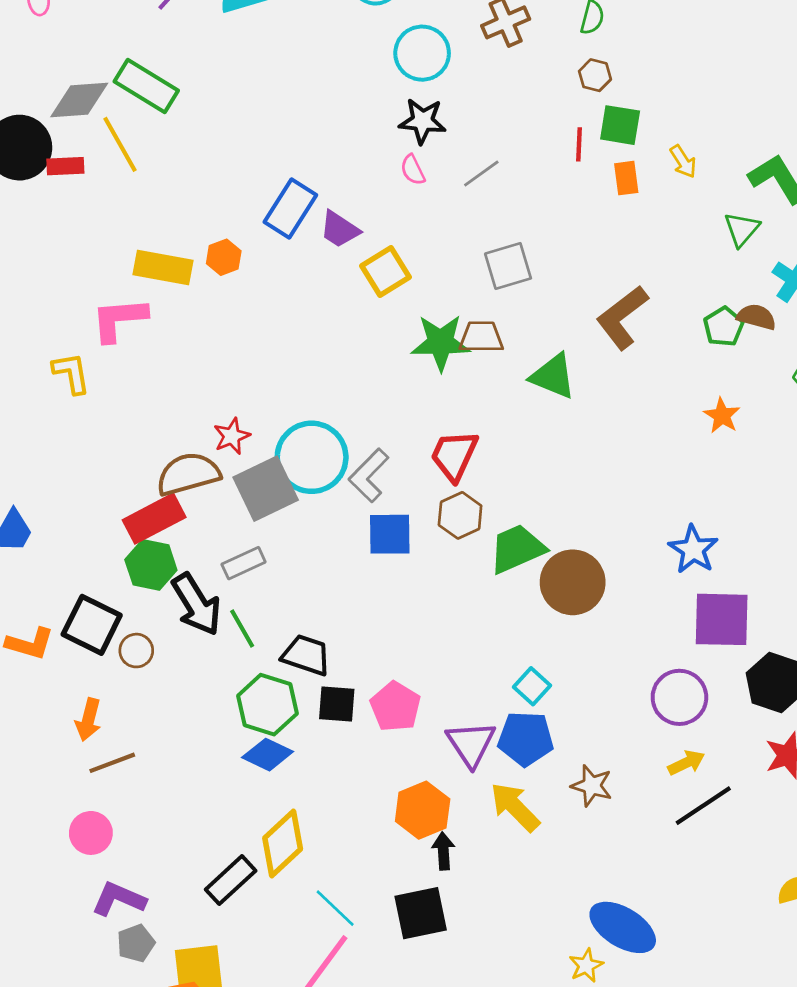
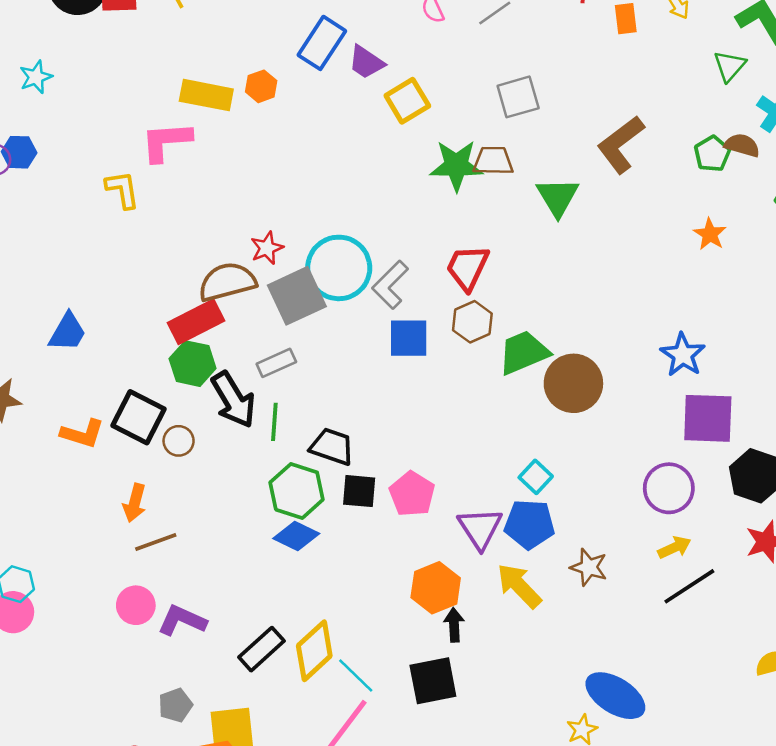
green triangle: (553, 376) -> (558, 197), turned 36
green line: (242, 629) -> (274, 422), turned 33
yellow diamond: (283, 844) -> (314, 651), moved
purple L-shape: (119, 899) -> (182, 620), moved

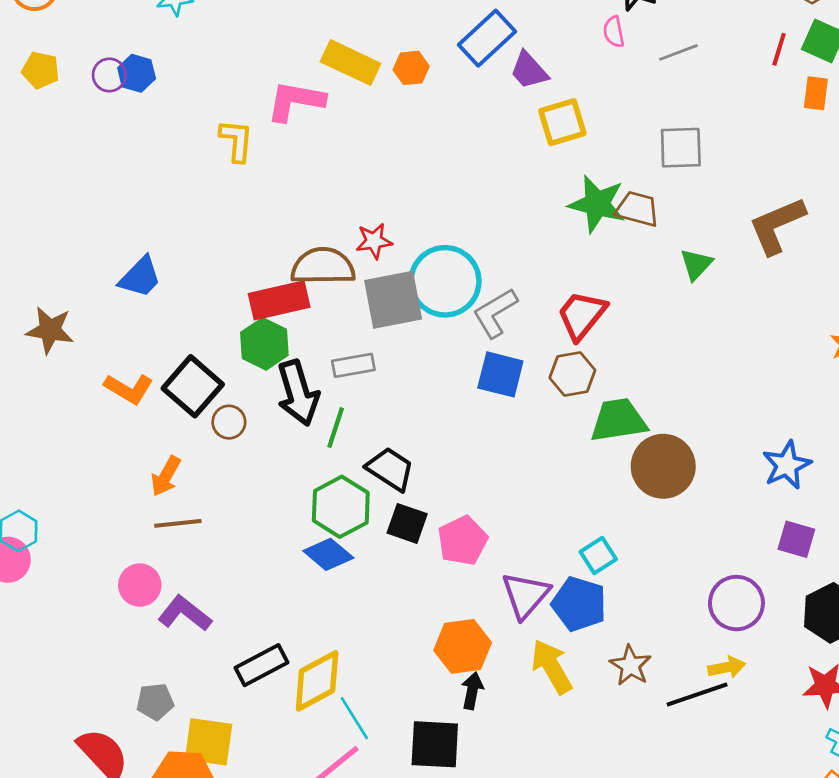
green triangle: (558, 197) -> (696, 264), size x0.7
purple square: (708, 418) -> (796, 539), size x0.6
black line: (689, 586) -> (697, 694), moved

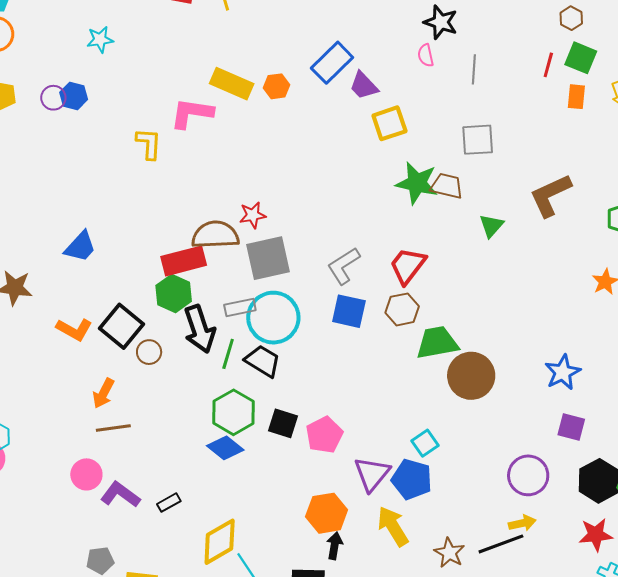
gray line: (678, 52) -> (474, 69), turned -64
cyan circle: (445, 281) -> (273, 318), moved
black trapezoid: (390, 469) -> (263, 361), moved
black rectangle: (261, 665) -> (169, 503), moved, size x0.6
brown star: (630, 665) -> (449, 553), moved

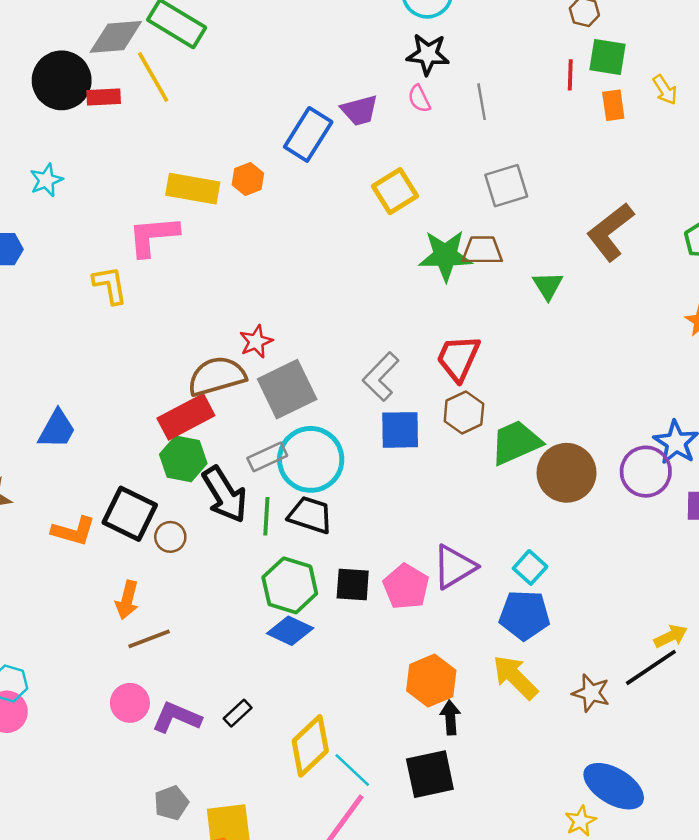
cyan star: (100, 39) -> (46, 180), moved
purple trapezoid: (364, 86) -> (359, 110), moved, turned -48
purple triangle: (372, 474) -> (454, 567), moved, turned 33
purple circle: (528, 475) -> (646, 472), moved

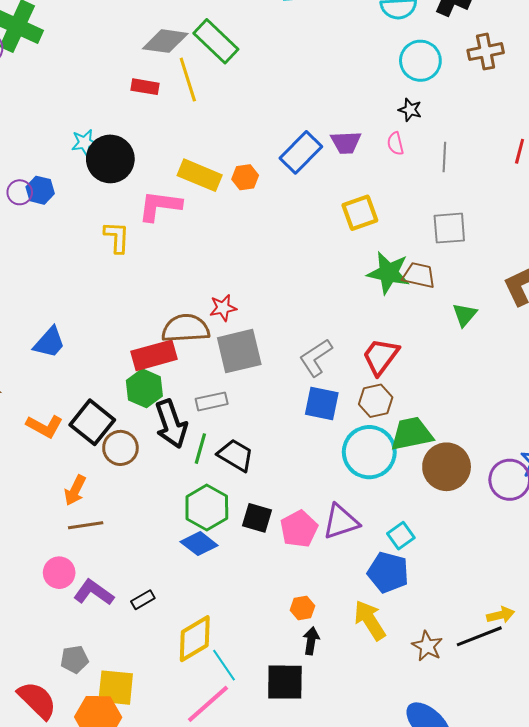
black star: (428, 54) -> (410, 110), size x0.7
black circle: (62, 80) -> (110, 159), moved
cyan circle: (311, 459) -> (369, 452), moved
brown circle: (170, 537) -> (120, 448), size x1.4
orange hexagon: (431, 681) -> (302, 608), size x0.6

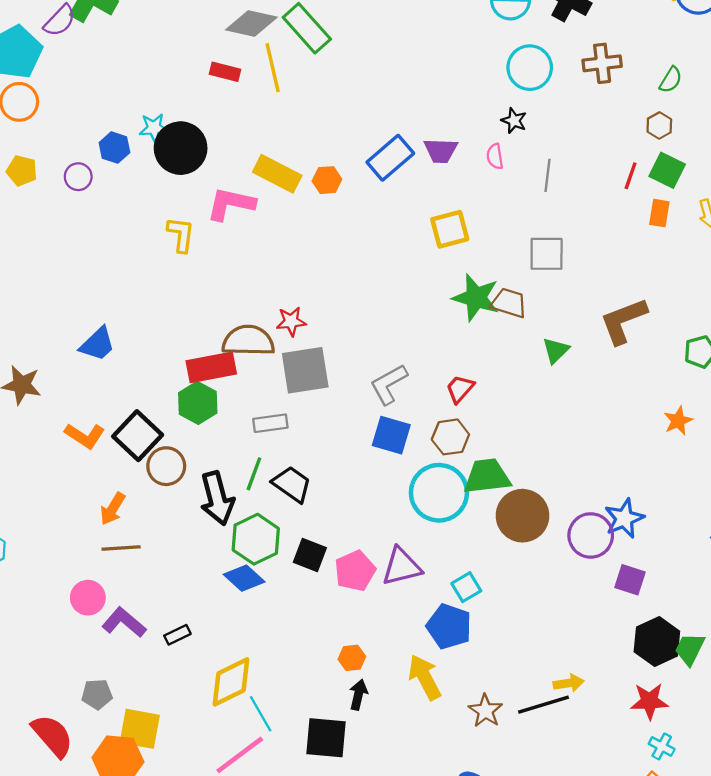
blue hexagon: (40, 190) -> (114, 148), moved
red trapezoid: (381, 356) -> (460, 389), size x0.7
black arrow: (171, 424) -> (217, 498), moved

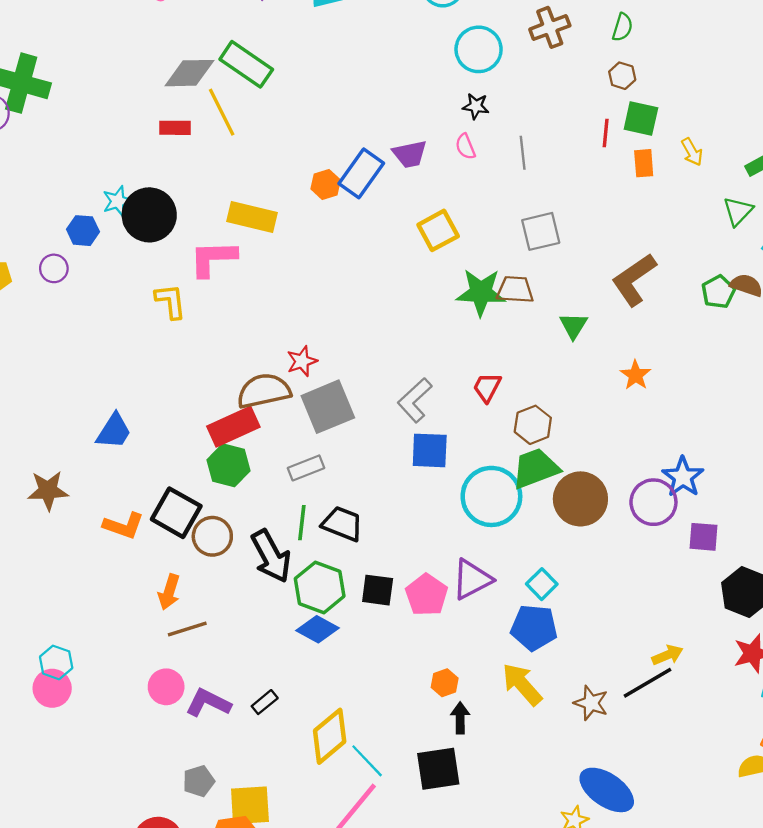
orange hexagon: (327, 180) -> (326, 184), moved
orange star: (678, 421) -> (636, 375), moved
brown hexagon: (450, 437) -> (533, 425), moved

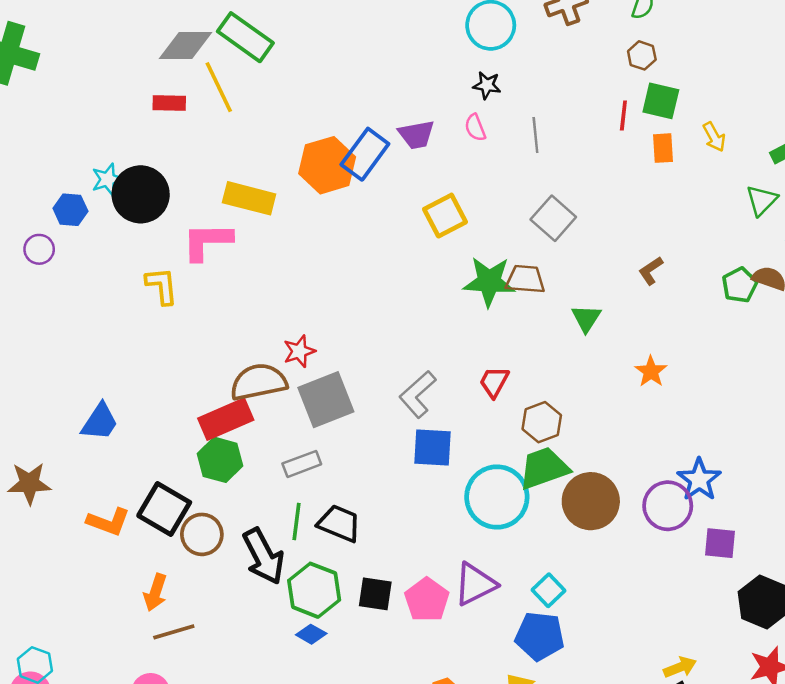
orange hexagon: (326, 184) -> (327, 165), size x1.8
gray square: (541, 231) -> (553, 218), turned -36
brown L-shape: (634, 280) -> (651, 271), size x0.5
blue diamond: (317, 629) -> (311, 634), size x0.7

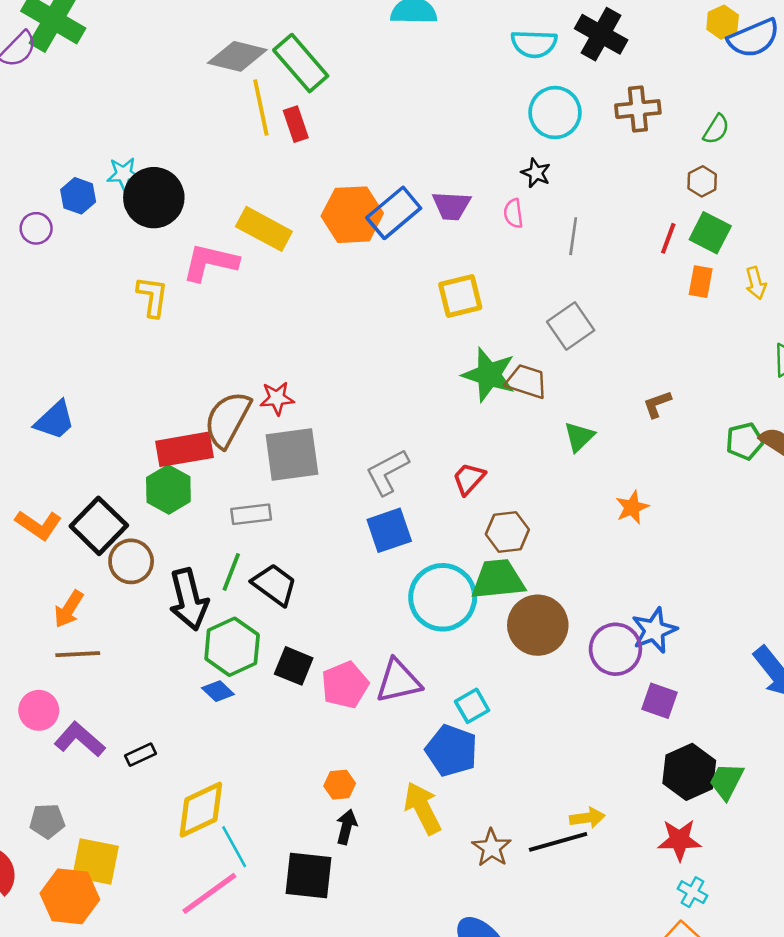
red rectangle: (169, 103) -> (296, 124), moved, turned 56
brown semicircle: (259, 382) -> (227, 419), turned -64
blue square: (433, 447) -> (389, 530), turned -36

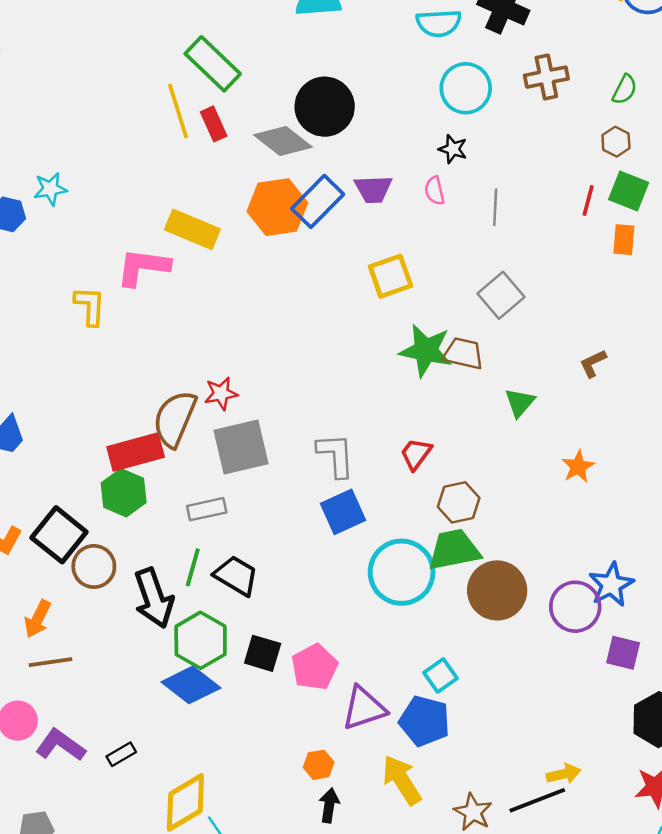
gray diamond: (237, 56) -> (283, 141), moved, turned 30
black circle: (154, 198) -> (325, 107), moved
gray L-shape: (387, 472) -> (336, 455), turned 120
purple triangle: (398, 681) -> (364, 708), moved
blue diamond: (218, 691) -> (191, 685), size x1.8

